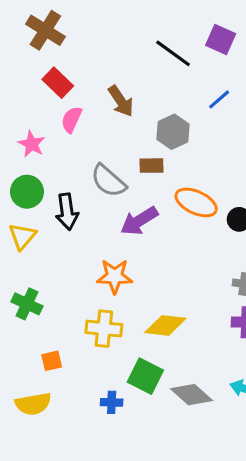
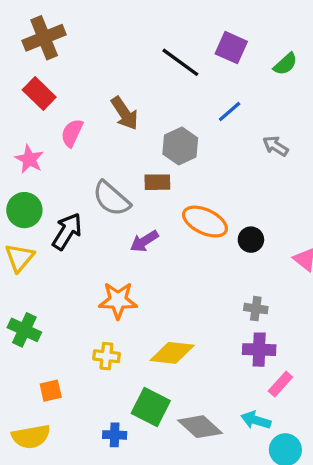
brown cross: (45, 30) -> (44, 38), turned 36
red rectangle: (58, 83) -> (39, 94), moved
black arrow: (67, 212) -> (67, 231), turned -140
purple arrow: (139, 221) -> (144, 241), size x0.7
yellow cross: (104, 329) -> (106, 356), size x0.7

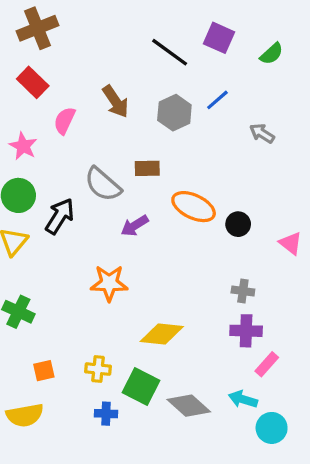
gray hexagon: (180, 146) -> (174, 113), moved
yellow cross: (106, 356) -> (98, 369), moved

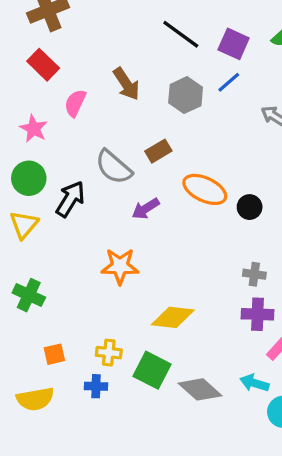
purple square: (219, 38) -> (234, 44), moved
brown rectangle: (147, 168) -> (158, 151), turned -30
blue cross: (106, 414) -> (96, 386), moved

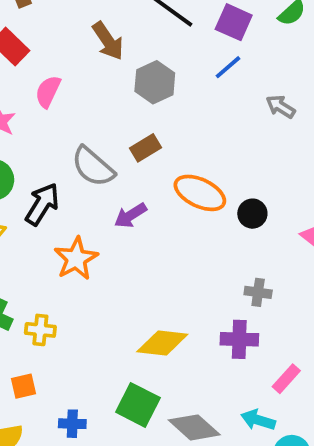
brown arrow: (126, 84) -> (108, 41), moved
gray hexagon: (186, 95) -> (155, 82), moved
orange star: (120, 266) -> (76, 259), moved, turned -30
purple cross: (258, 314) -> (239, 339), moved
yellow cross: (109, 353) -> (40, 330), moved

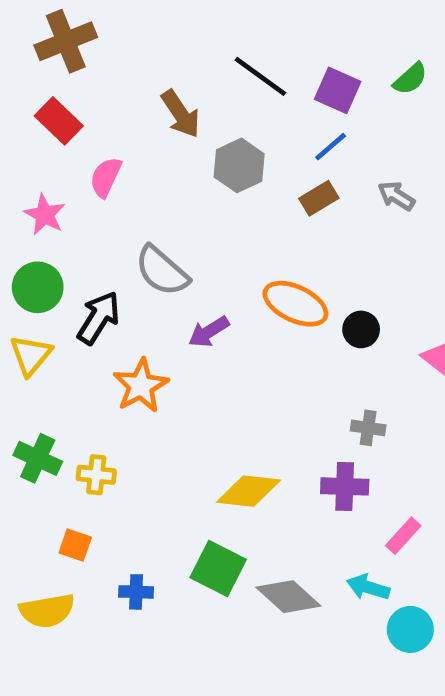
brown rectangle: (145, 148) -> (319, 198), moved
orange square: (23, 386) -> (75, 545), turned 32

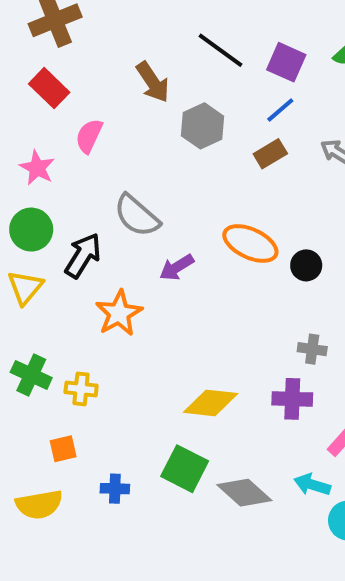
orange square: (75, 545) -> (63, 449), turned -32

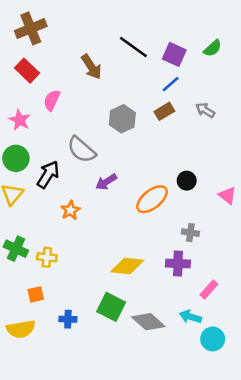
gray hexagon: (203, 126) -> (122, 119), moved
orange ellipse: (250, 243) -> (152, 199), moved, turned -64
orange star: (119, 313) -> (70, 210), size x0.7

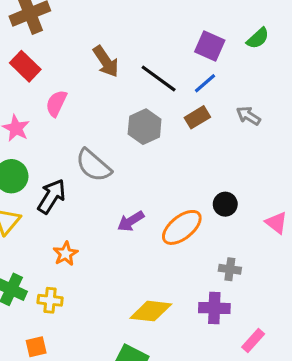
black line: (133, 47) -> (159, 79), moved
purple arrow: (106, 182) -> (131, 221), moved
orange star: (70, 210) -> (66, 254), moved

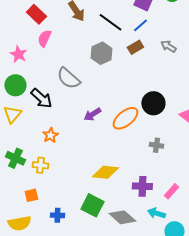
red rectangle: (25, 66) -> (36, 14), moved
black arrow: (52, 196) -> (41, 98), turned 100
black circle: (225, 204) -> (153, 103), size x1.5
purple cross: (214, 308) -> (142, 186), moved

